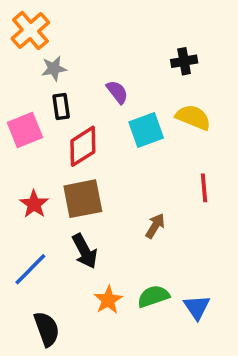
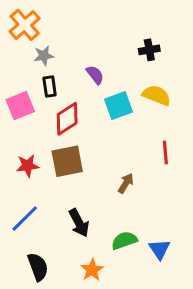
red star: (34, 204) -> (28, 166), turned 30
black arrow: (85, 251) -> (79, 223), moved
orange star: (108, 300) -> (92, 270), moved

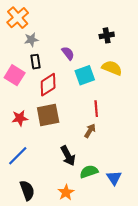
pink square: (20, 106) -> (15, 75), turned -36
red line: (165, 152) -> (96, 109), moved
black arrow: (79, 223) -> (68, 156), moved

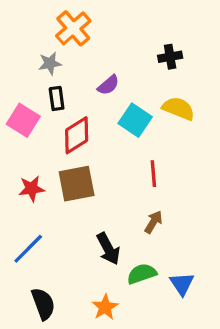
orange cross: (18, 18) -> (73, 28), moved
purple semicircle: (68, 53) -> (108, 85), turned 88
cyan square: (85, 75) -> (135, 120), turned -36
brown arrow: (90, 131) -> (153, 222), moved

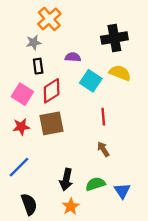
black cross: (170, 57) -> (114, 38), size x1.6
purple semicircle: (108, 85) -> (73, 57), turned -136
pink square: (23, 120) -> (22, 94), moved
brown arrow: (153, 222) -> (103, 149), turned -64
black arrow: (108, 249) -> (66, 179), moved, turned 40

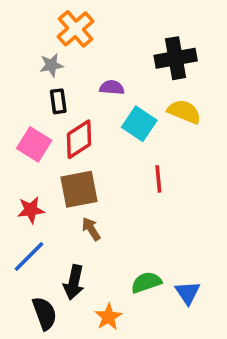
red star: (21, 127) -> (31, 210), moved
brown arrow: (103, 149) -> (91, 229), moved
black arrow: (66, 179) -> (74, 282), moved

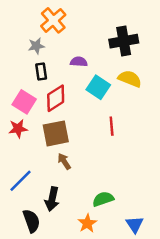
red star: (31, 210) -> (18, 129), moved
blue triangle: (188, 293) -> (135, 225), moved
orange star: (108, 317) -> (87, 223), moved

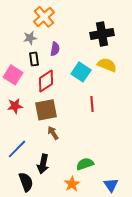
purple semicircle: (79, 62) -> (55, 49), moved, turned 96
pink square: (24, 102) -> (13, 75), moved

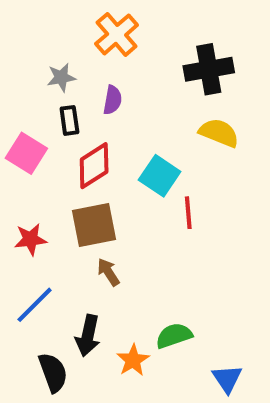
orange cross: (44, 17) -> (117, 34), moved
cyan square: (81, 72) -> (160, 176), moved
red star: (15, 106) -> (31, 239), moved
orange star: (72, 184) -> (133, 360), moved

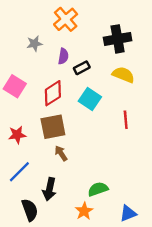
black rectangle: (69, 120) -> (82, 68), moved, turned 70
red line: (188, 213) -> (126, 120), moved
orange star: (133, 360) -> (84, 211), moved
blue triangle: (227, 379) -> (128, 213), turned 42

